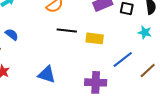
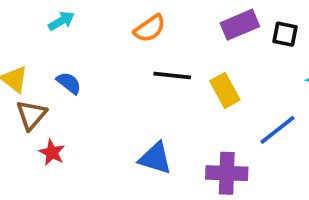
yellow rectangle: (95, 38) -> (225, 90), turned 54
blue triangle: (47, 74) -> (155, 158), moved

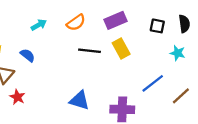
cyan arrow: (61, 21) -> (39, 25), moved
purple rectangle: (240, 25) -> (115, 20), moved
yellow rectangle: (225, 90) -> (121, 48), moved

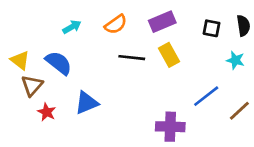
blue semicircle: (28, 55) -> (59, 63), size x1.5
blue triangle: (79, 100) -> (87, 103), moved, turned -40

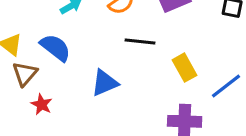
yellow rectangle: (169, 55) -> (185, 68), moved
blue triangle: (87, 103) -> (105, 83), moved

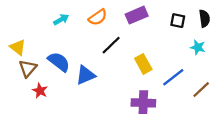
black line: (140, 41) -> (111, 45), turned -50
blue semicircle: (55, 48) -> (59, 62), moved

